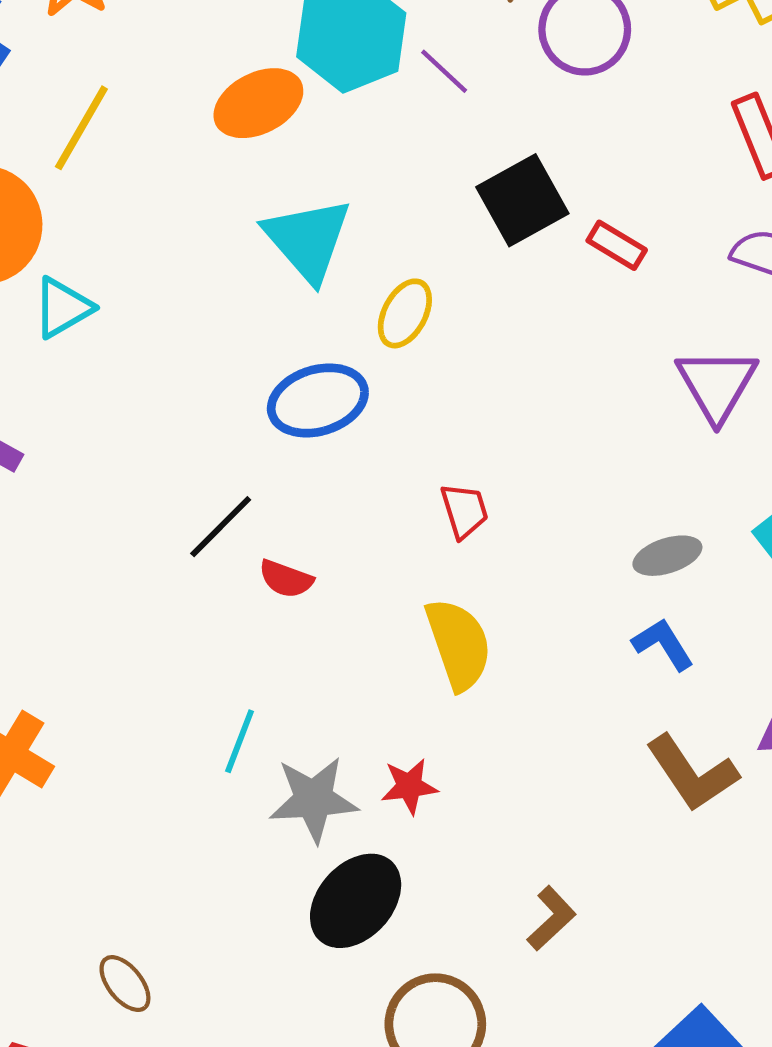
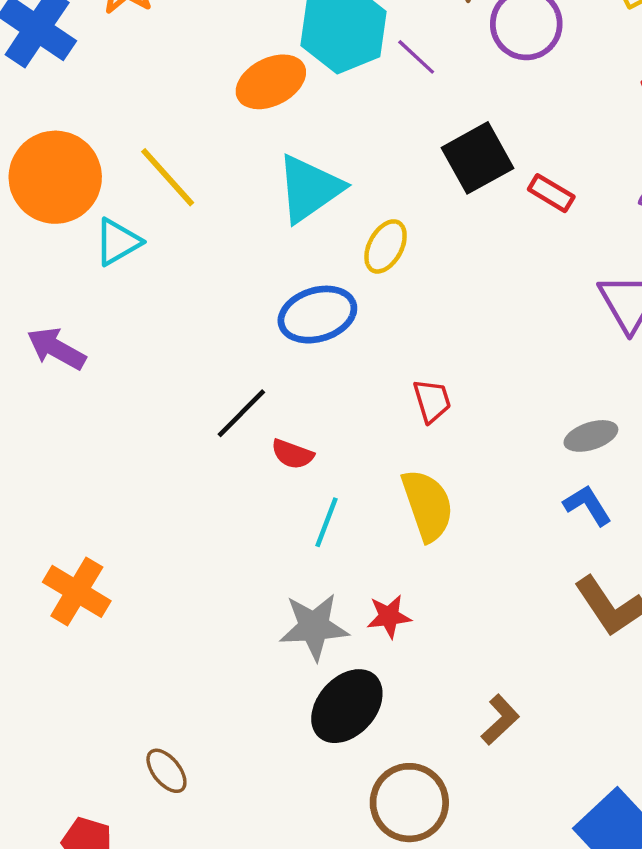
yellow line: (81, 128) -> (168, 177), moved, turned -72
cyan triangle: (308, 239) -> (309, 189), turned 36
cyan line: (240, 741) -> (326, 522), moved

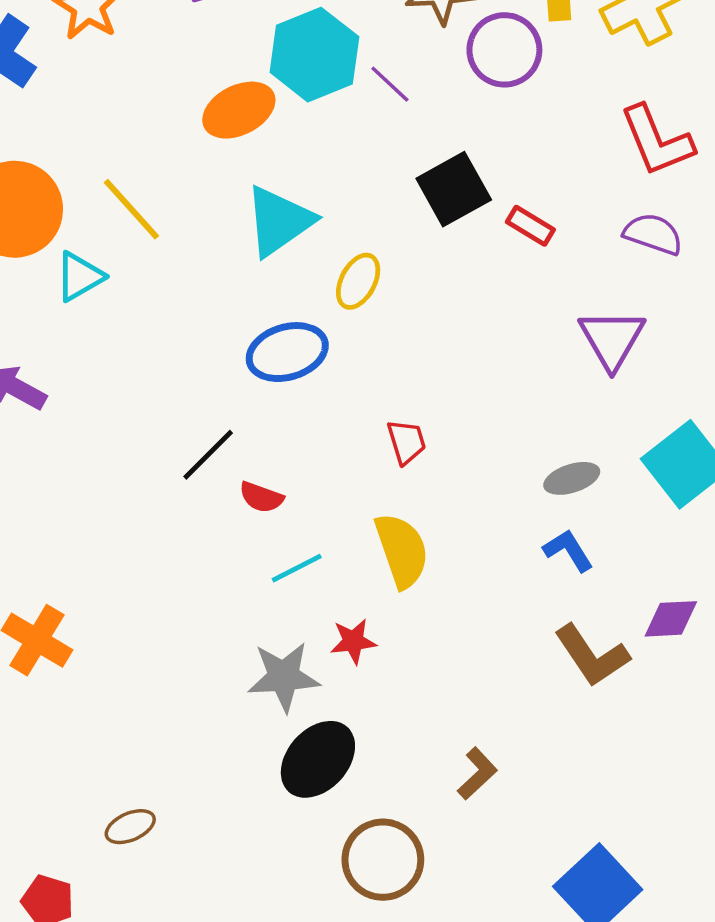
cyan line: (326, 522) -> (297, 568), turned 42
red star: (389, 616) -> (353, 641), moved
brown ellipse: (166, 771) -> (130, 827), turned -75

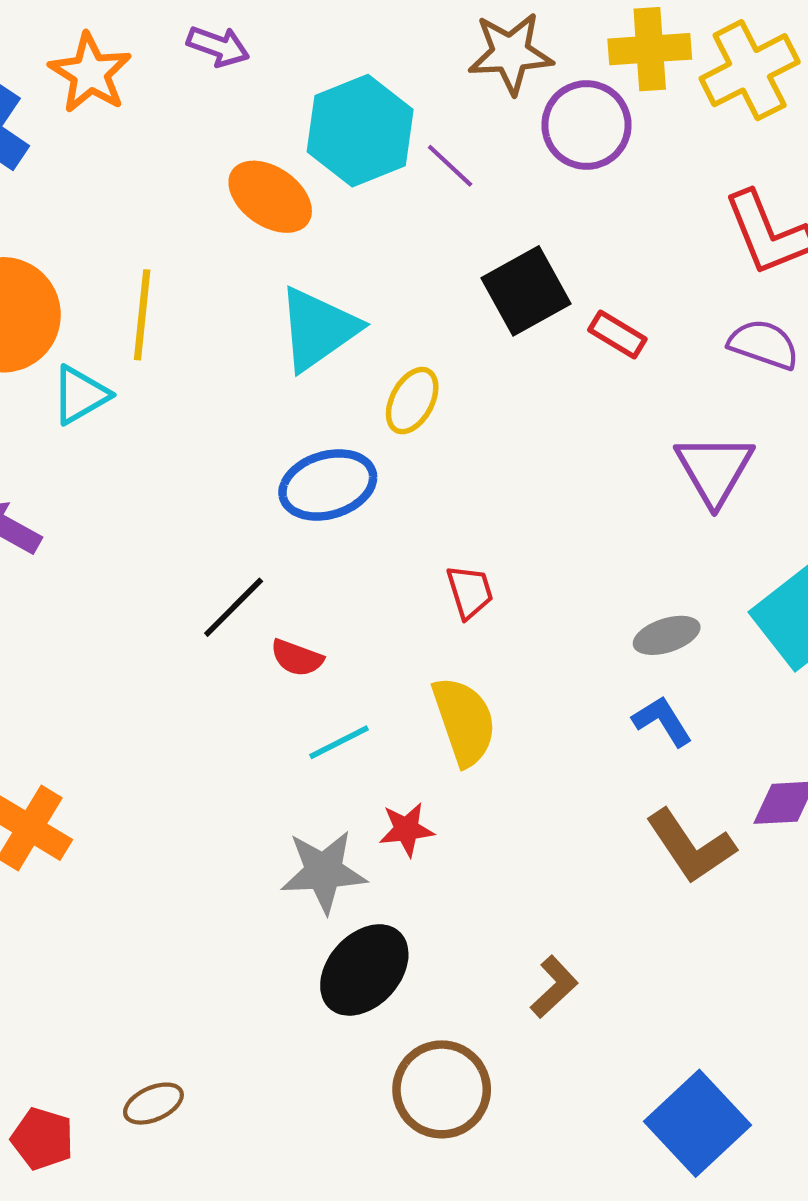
orange ellipse: (239, 110) -> (270, 197), turned 62
yellow line: (131, 209) -> (142, 315), turned 48
brown ellipse: (130, 827) -> (153, 1104), moved

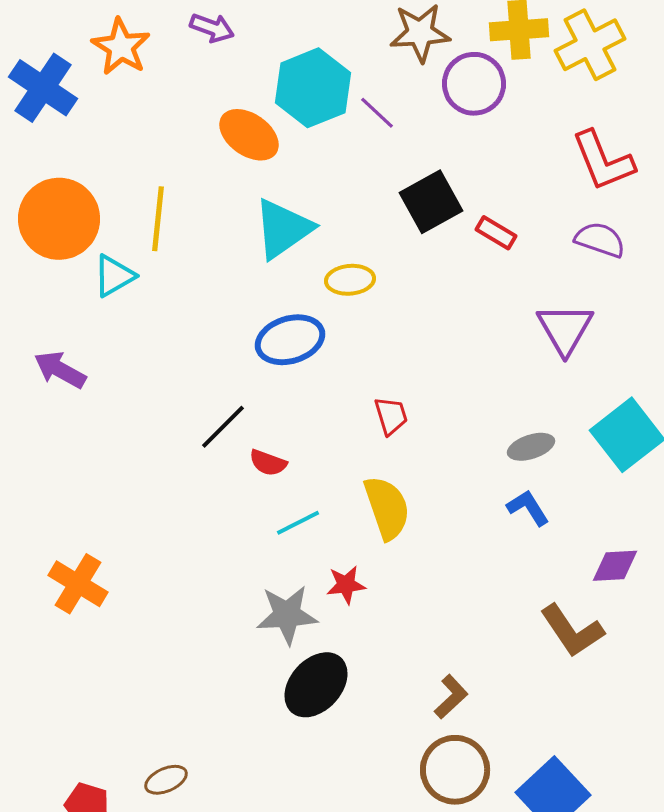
yellow ellipse: (412, 401) -> (350, 280), turned 57
brown L-shape: (691, 846) -> (572, 631), moved
brown circle: (442, 1089) -> (455, 770), moved

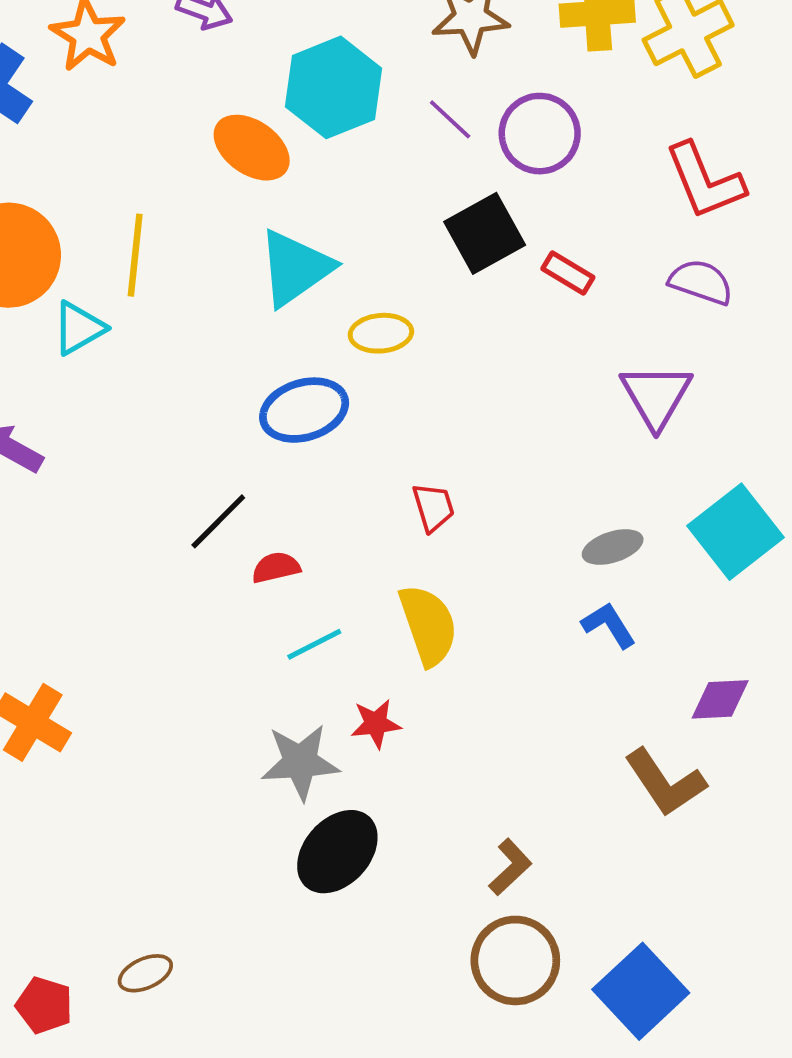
purple circle: (474, 84) -> (540, 134), moved
purple line: (377, 113) -> (450, 119), moved
red semicircle: (268, 463) -> (276, 567), turned 147

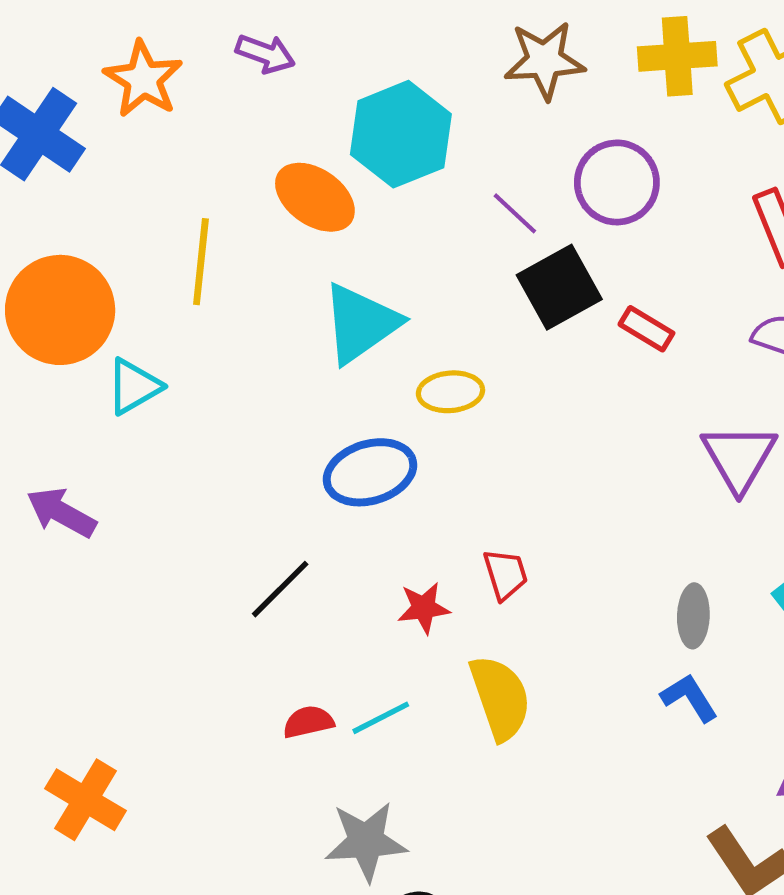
purple line: (450, 119) -> (515, 213), moved
yellow line: (135, 255) -> (201, 262), moved
gray ellipse: (613, 547) -> (693, 616), turned -70
red semicircle: (276, 567) -> (308, 722), moved
red star: (376, 724) -> (424, 608), moved

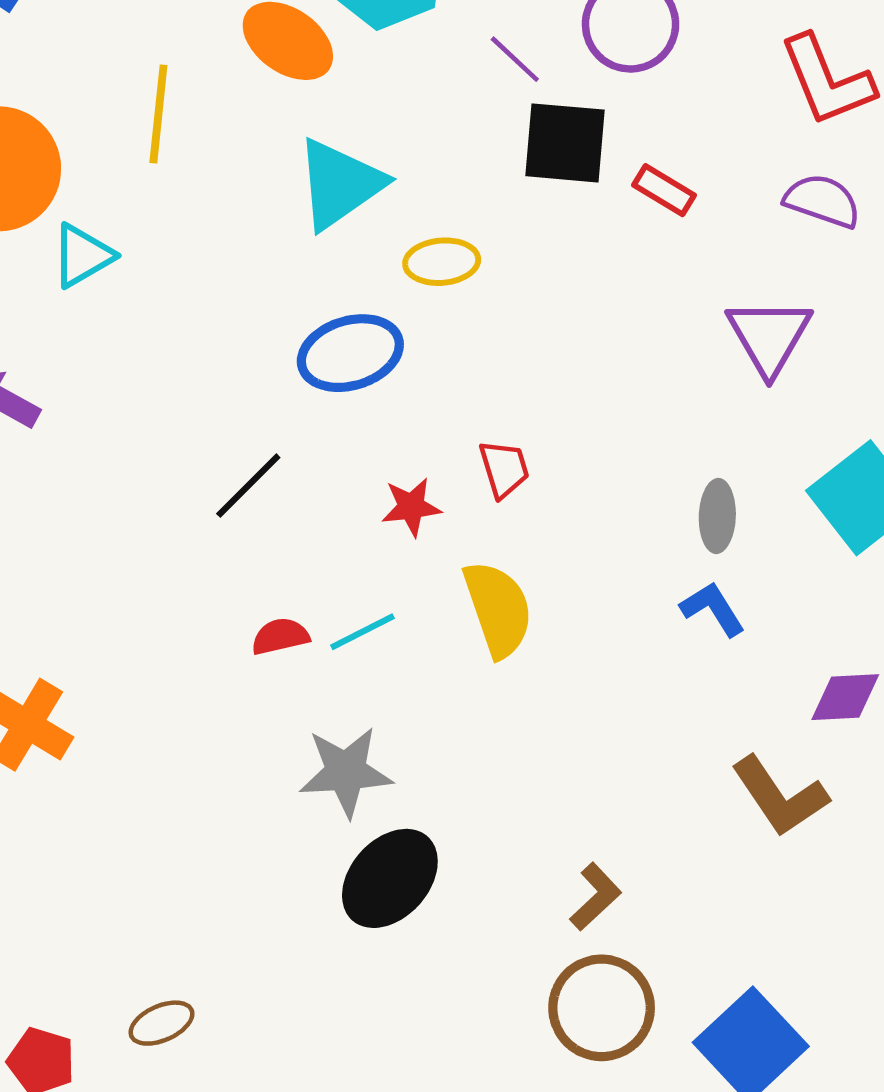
black square: (559, 287) -> (565, 143), turned 34

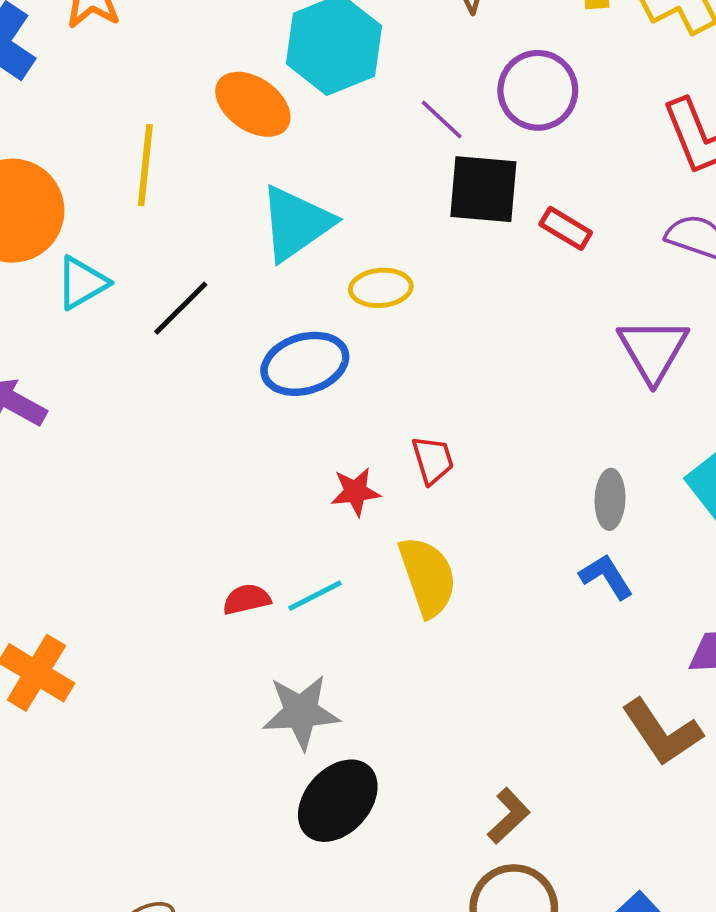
black line: (248, 486) -> (181, 308), moved

